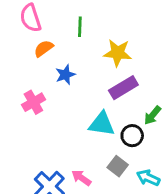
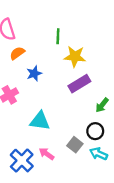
green line: (80, 27) -> (58, 36), moved
cyan triangle: (102, 124) -> (40, 121), moved
black circle: (132, 136) -> (95, 131), moved

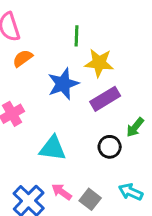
blue star: (34, 73) -> (63, 84), moved, size x1.5
black circle: (95, 131) -> (110, 147), moved
gray square: (75, 145) -> (90, 199), moved

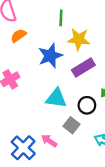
cyan triangle: (53, 148) -> (56, 98), moved
gray square: (90, 199) -> (72, 125), moved

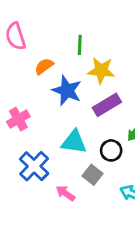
orange semicircle: (18, 36) -> (44, 66), moved
blue star: (50, 56) -> (67, 91), turned -30
blue cross: (23, 148) -> (34, 166), moved

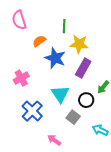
purple rectangle: (107, 105) -> (83, 68), turned -30
cyan triangle: (74, 142) -> (60, 94), turned 48
pink arrow: (65, 193) -> (54, 140), moved

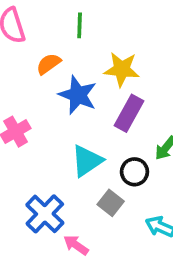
green line: (64, 26) -> (80, 25), moved
cyan triangle: (60, 94) -> (87, 161), turned 30
blue cross: (32, 111) -> (45, 214), moved

